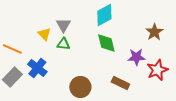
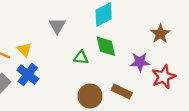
yellow triangle: (44, 34) -> (24, 50), moved
green triangle: (63, 44) -> (81, 58), moved
brown circle: (80, 87) -> (90, 96), moved

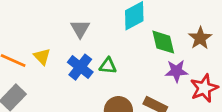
green diamond: (106, 46) -> (163, 42), moved
blue cross: (28, 74) -> (80, 67), moved

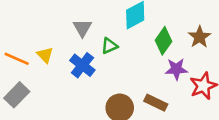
green diamond: (163, 42) -> (163, 41), turned 48
green triangle: (108, 66) -> (109, 46), moved, turned -30

